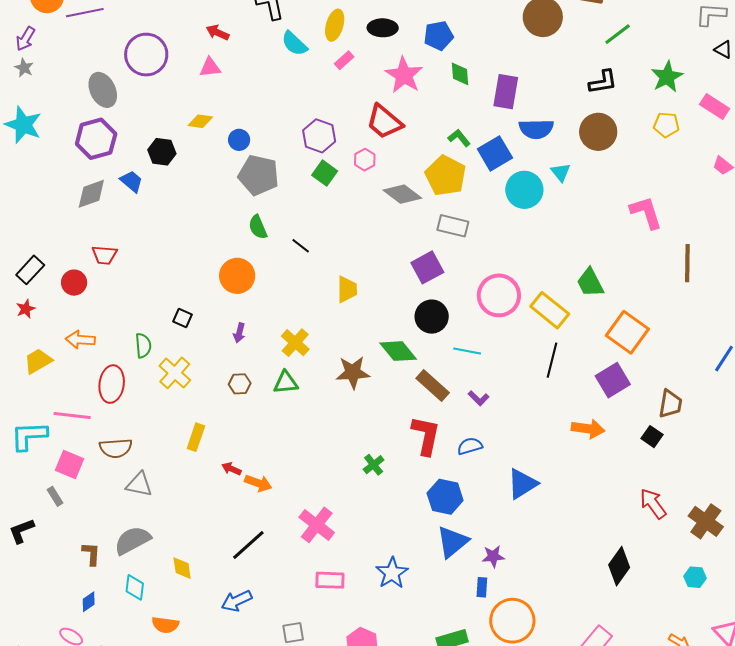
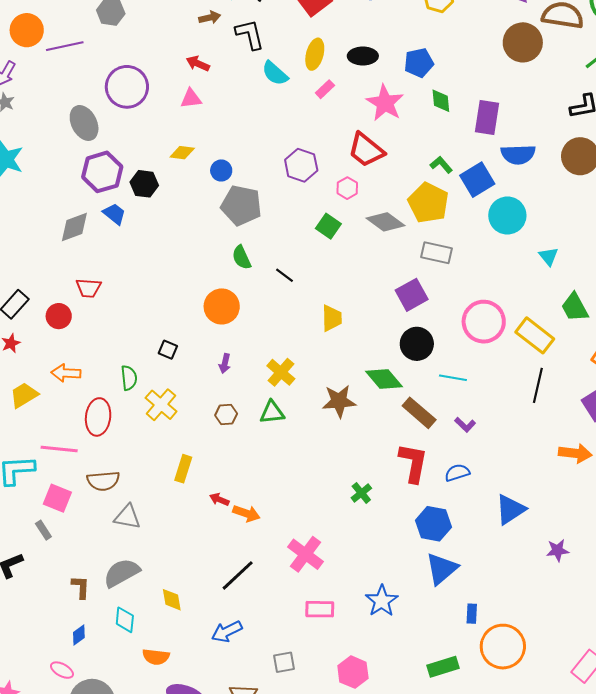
purple hexagon: (96, 139) -> (102, 172), moved
cyan triangle: (561, 172) -> (549, 256), moved
green square: (325, 173) -> (328, 226), moved
purple star: (493, 556) -> (558, 550), moved

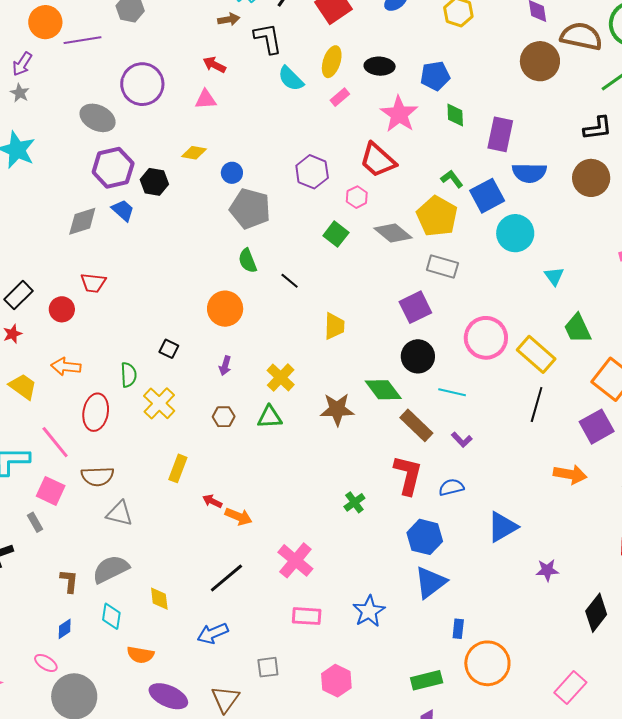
gray ellipse: (84, 123) -> (98, 118), turned -40
yellow trapezoid: (24, 395) -> (23, 386), turned 64
pink line: (59, 449) -> (55, 442), turned 42

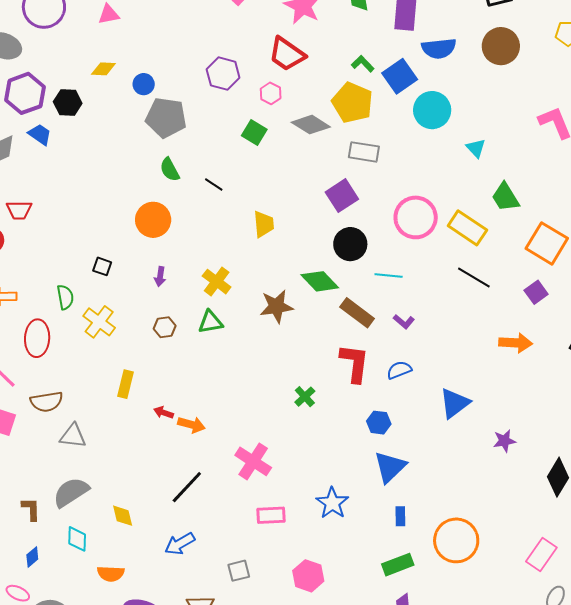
black line: (537, 404) -> (474, 278), turned -68
purple square: (597, 427) -> (536, 292), size x0.7
blue hexagon: (425, 537) -> (379, 423), size x0.7
blue rectangle: (458, 629) -> (400, 516), moved

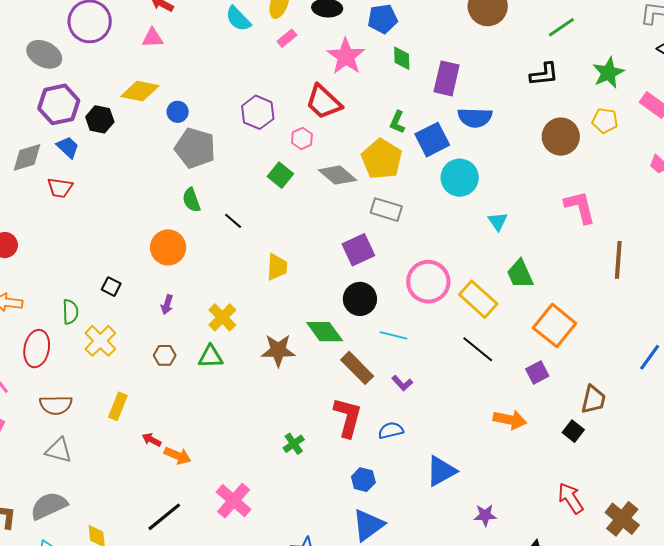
brown circle: (501, 46) -> (561, 137), moved
green L-shape: (363, 64) -> (397, 122), turned -120
yellow diamond: (103, 69) -> (140, 91), size x1.5
red trapezoid: (19, 210) -> (60, 188), moved
brown semicircle: (47, 402) -> (56, 405), moved

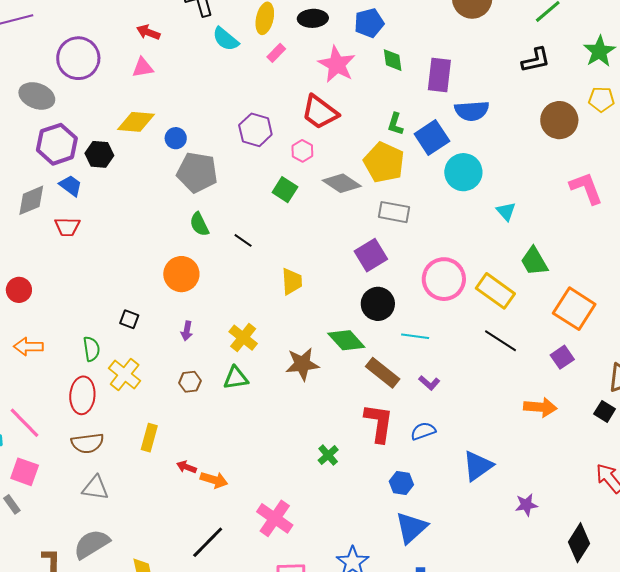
red ellipse: (37, 349) -> (82, 395), moved

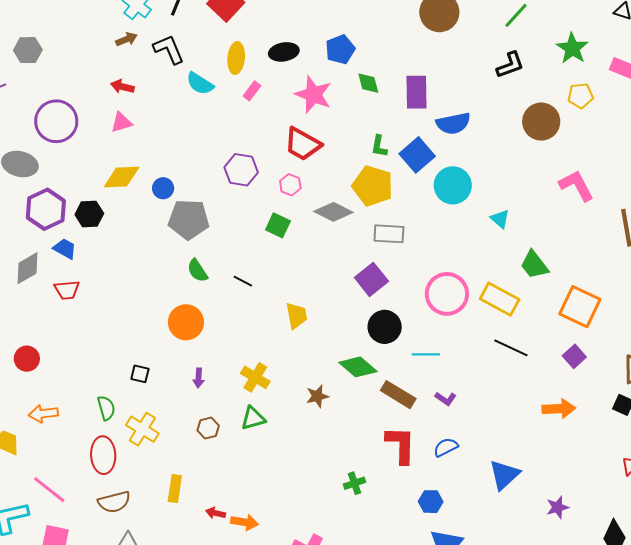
brown star: (302, 364) -> (317, 396), size x0.7
green cross: (328, 455) -> (354, 483), turned 30

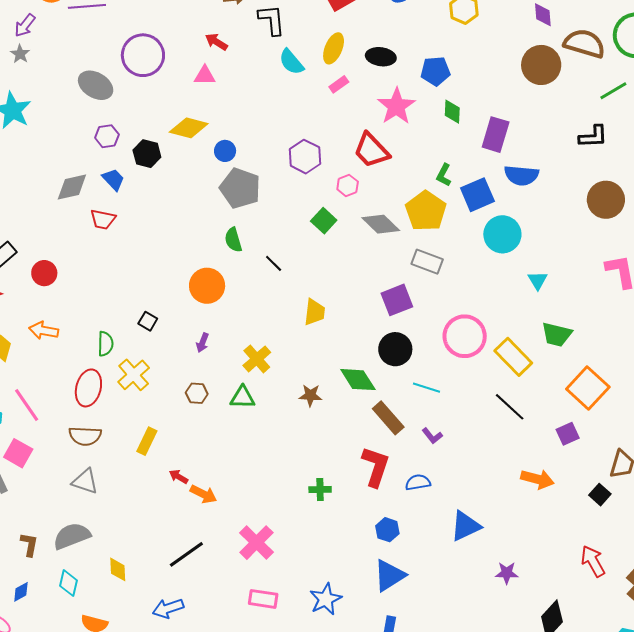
purple hexagon: (46, 209) -> (107, 136), size x0.6
green trapezoid: (534, 265) -> (557, 334), turned -56

